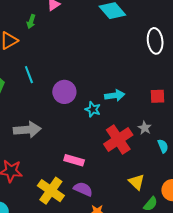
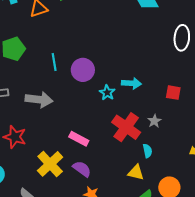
cyan line: (29, 75) -> (54, 62), moved
red cross: (118, 140) -> (126, 127), turned -32
cyan semicircle: (163, 146) -> (147, 151), moved
yellow triangle: (137, 182) -> (136, 172), turned -42

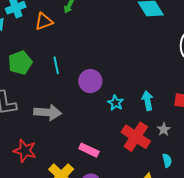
cyan line: (54, 62) -> (56, 65), moved
cyan arrow: (131, 83) -> (148, 101), moved, turned -102
cyan semicircle: (147, 151) -> (167, 160), moved

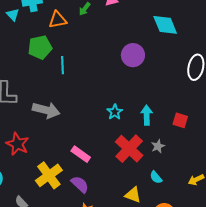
green pentagon: (20, 63) -> (40, 47), moved
purple circle: (90, 81) -> (133, 55), moved
cyan semicircle: (167, 160) -> (156, 177), turned 144

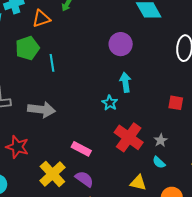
cyan arrow: (147, 115) -> (125, 82), moved
gray star: (158, 146) -> (161, 140), moved

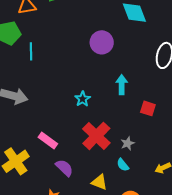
cyan arrow: (125, 82) -> (122, 85), moved
purple semicircle: (84, 179) -> (64, 168), moved

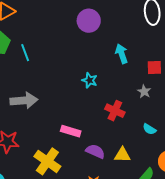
red cross: (96, 136) -> (115, 111), size x0.7
gray star: (128, 143) -> (144, 91), moved
yellow triangle: (99, 182) -> (122, 155), moved

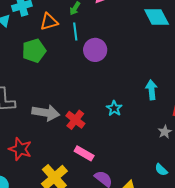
purple circle: (89, 21) -> (95, 50), moved
cyan line: (25, 53) -> (75, 32), moved
red cross: (115, 111) -> (75, 120), moved

